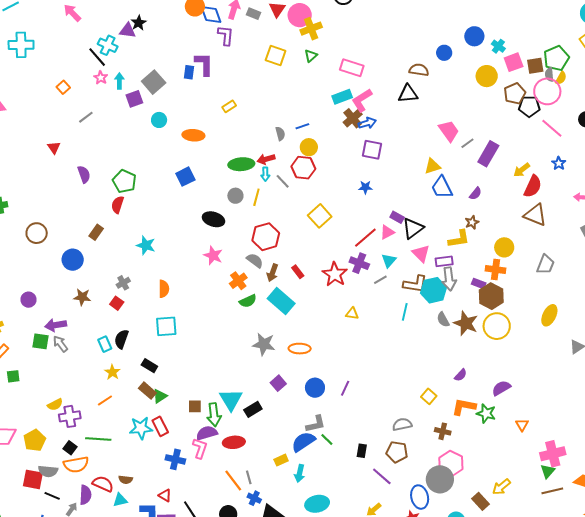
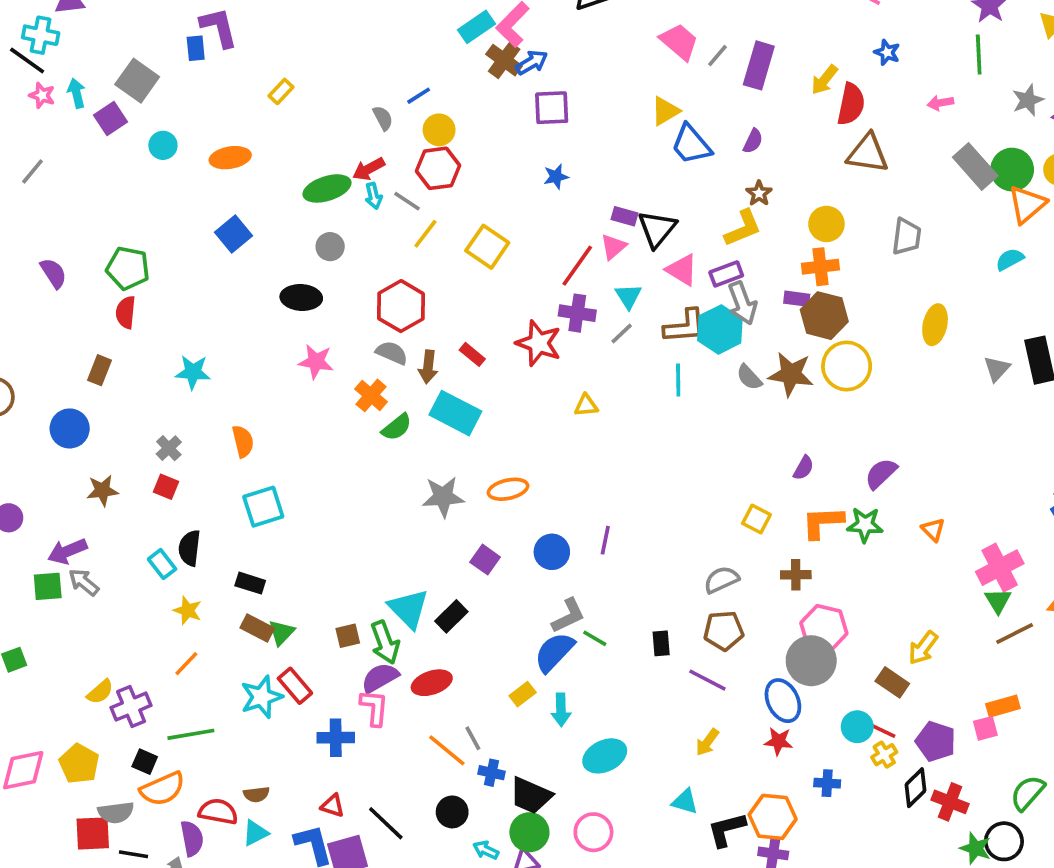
yellow line: (256, 197) -> (425, 234), moved, turned 36

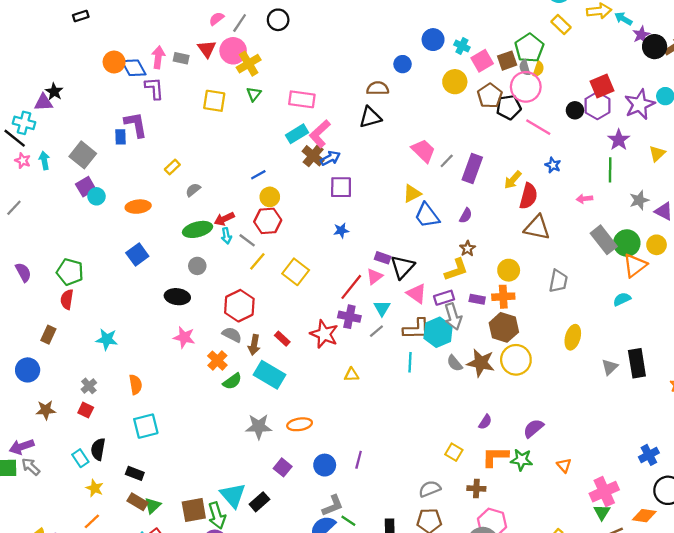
purple square: (111, 118) -> (86, 187), moved
gray semicircle: (383, 118) -> (193, 190), moved, turned -105
purple rectangle: (797, 299) -> (477, 299), moved
brown square: (348, 636) -> (194, 510), size x1.6

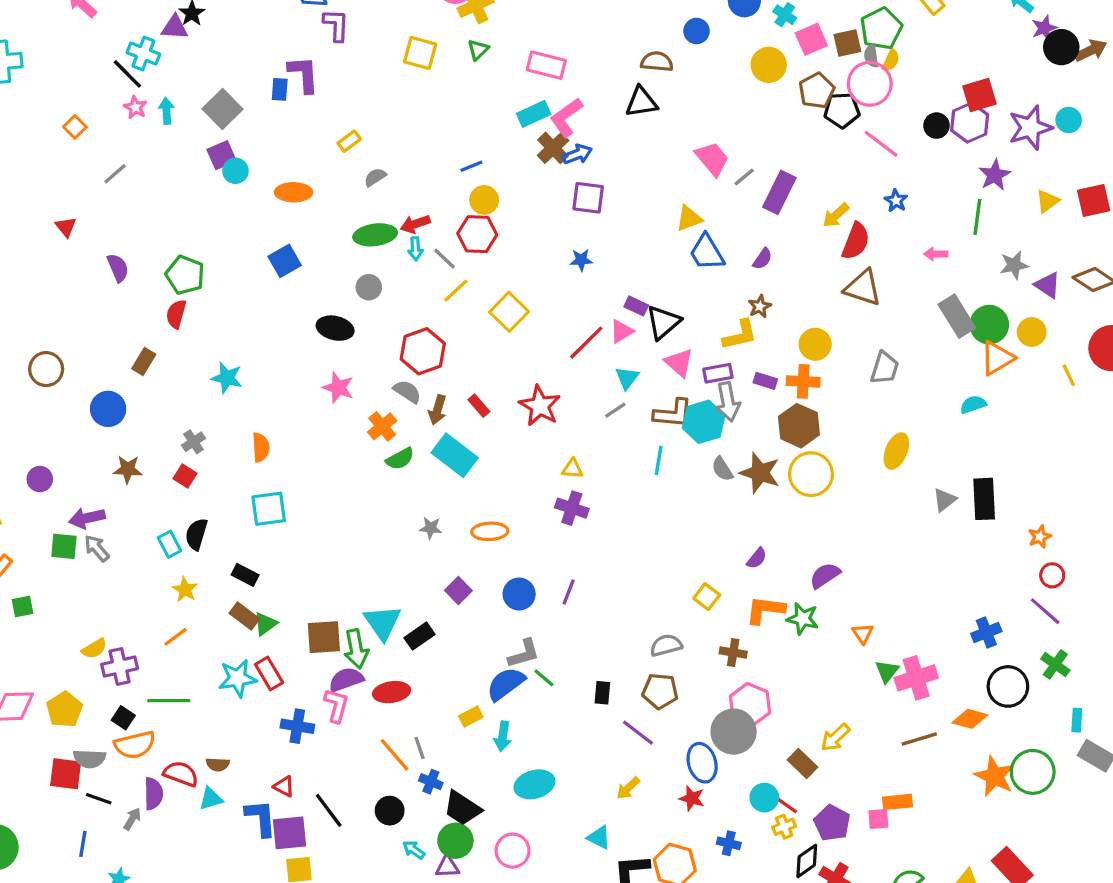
purple cross: (349, 317) -> (572, 508), moved
gray star: (259, 427) -> (431, 528), size x0.6
green triangle: (602, 512) -> (887, 671), moved

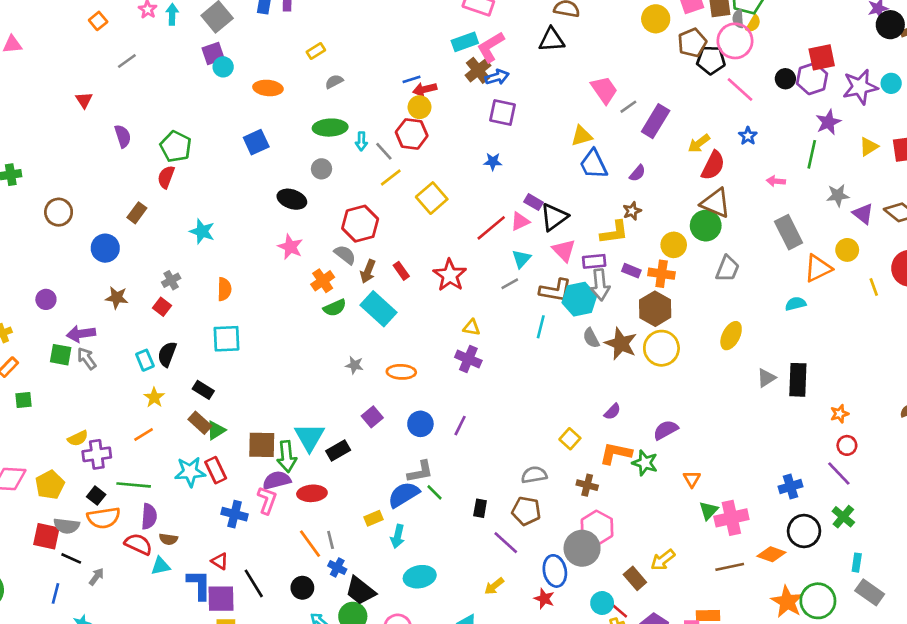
red arrow: (415, 224) -> (425, 89), moved
green circle: (989, 325) -> (706, 226), moved
purple semicircle: (153, 794) -> (149, 516), moved

